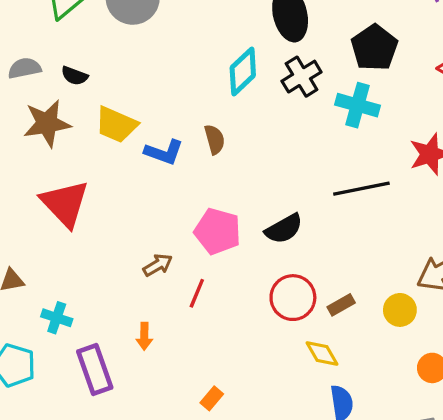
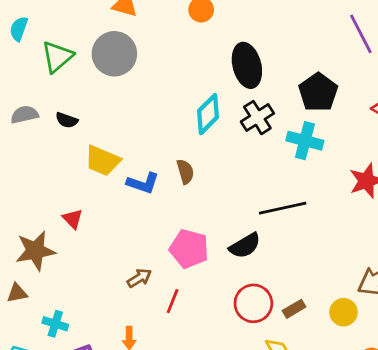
brown star: (47, 123) -> (35, 251), moved
black line: (361, 189) -> (283, 208), moved
red triangle: (65, 203) -> (73, 219), moved, size x0.5

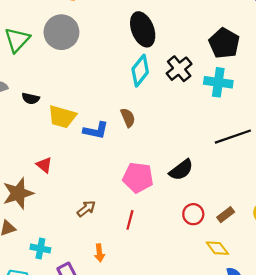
black ellipse: (247, 65) -> (143, 29), moved
black semicircle: (67, 120) -> (31, 98), moved
black line: (283, 208) -> (233, 137), moved
brown arrow: (139, 278) -> (86, 209), moved
red circle: (253, 303) -> (193, 214), size x0.7

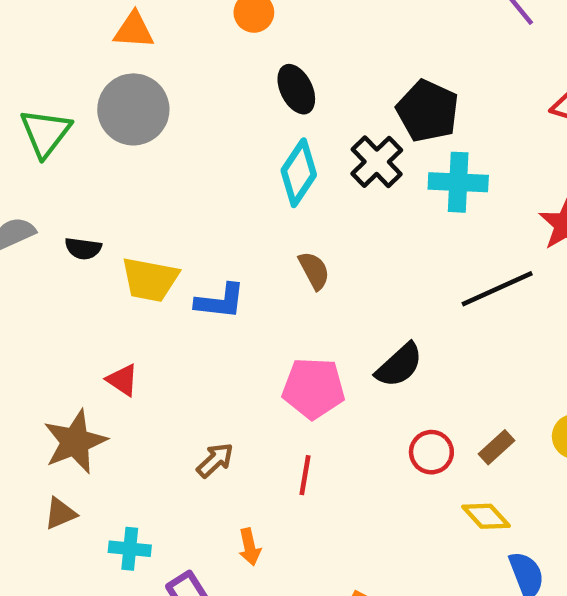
black ellipse: (143, 29) -> (296, 89), size x0.7
black pentagon: (224, 43) -> (428, 111), moved
brown semicircle: (128, 118) -> (314, 271), moved

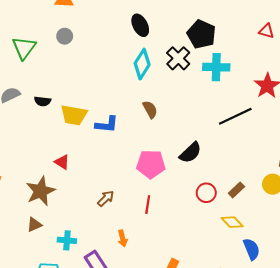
gray circle: (133, 109) -> (65, 36), size x0.5

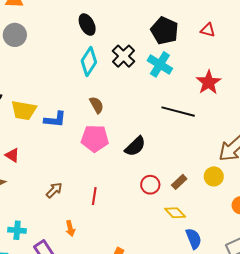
black pentagon: (201, 34) -> (165, 31), moved
gray circle: (65, 36) -> (15, 35), size x1.5
cyan cross: (216, 67) -> (160, 64), turned 30
black line: (235, 116) -> (178, 112), turned 40
pink pentagon: (151, 164) -> (95, 138), moved

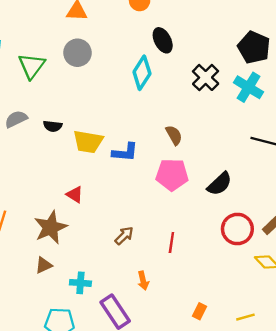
cyan diamond: (89, 62) -> (142, 73), moved
red circle: (150, 185) -> (237, 229), size x1.4

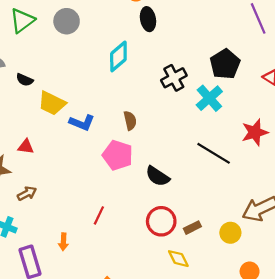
black ellipse: (163, 40) -> (148, 19), moved
black semicircle: (220, 184) -> (158, 176), turned 60
red triangle: (75, 195) -> (26, 147), turned -42
brown arrow: (124, 236) -> (27, 194), moved

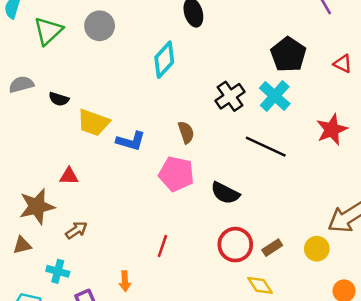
black cross: (174, 78) -> (230, 96), moved
black line: (214, 153) -> (266, 147), moved

